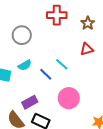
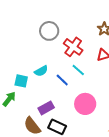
red cross: (57, 15) -> (73, 47), moved, turned 36
gray circle: (22, 35) -> (49, 31), moved

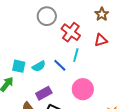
cyan line: (78, 70) -> (76, 55), turned 64
cyan semicircle: (41, 71) -> (39, 66), moved

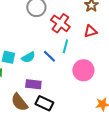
pink circle: (83, 89) -> (83, 70), moved
purple rectangle: (44, 93) -> (33, 84), turned 35

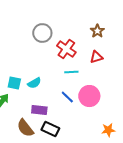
cyan line: (65, 46) -> (71, 72), turned 72
blue line: (49, 56) -> (67, 97), moved

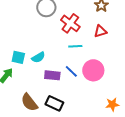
purple rectangle: (39, 110) -> (52, 75), moved

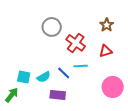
pink circle: (93, 70) -> (113, 87), moved
blue line: (71, 71) -> (64, 73), moved

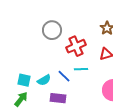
red cross: (76, 43) -> (76, 46), turned 30
green arrow: (12, 95) -> (21, 99), moved

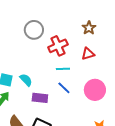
blue line: (64, 76) -> (64, 88), moved
cyan semicircle: (44, 80) -> (26, 80), turned -104

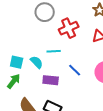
cyan line: (63, 69) -> (54, 51), moved

